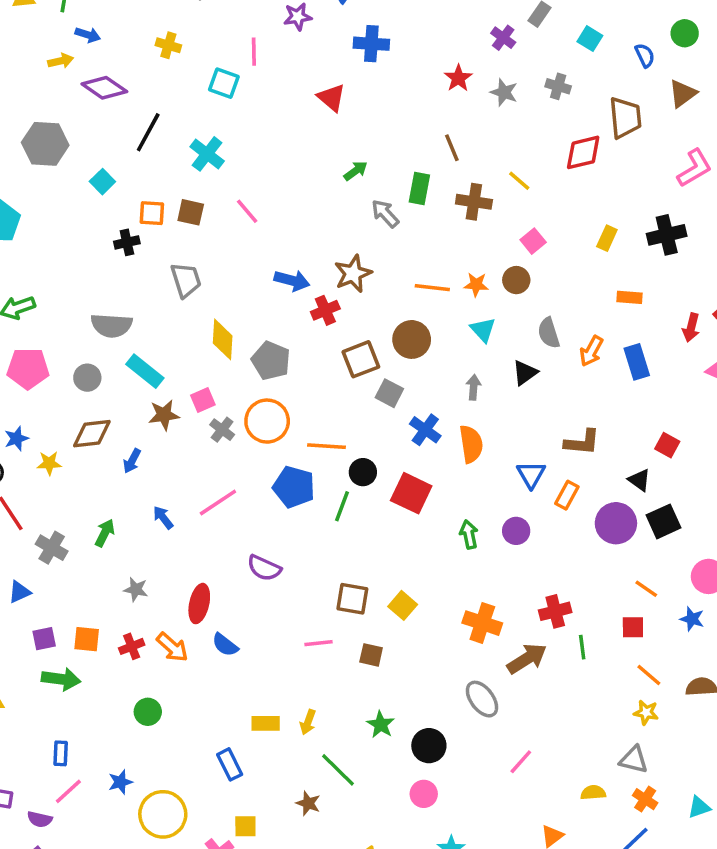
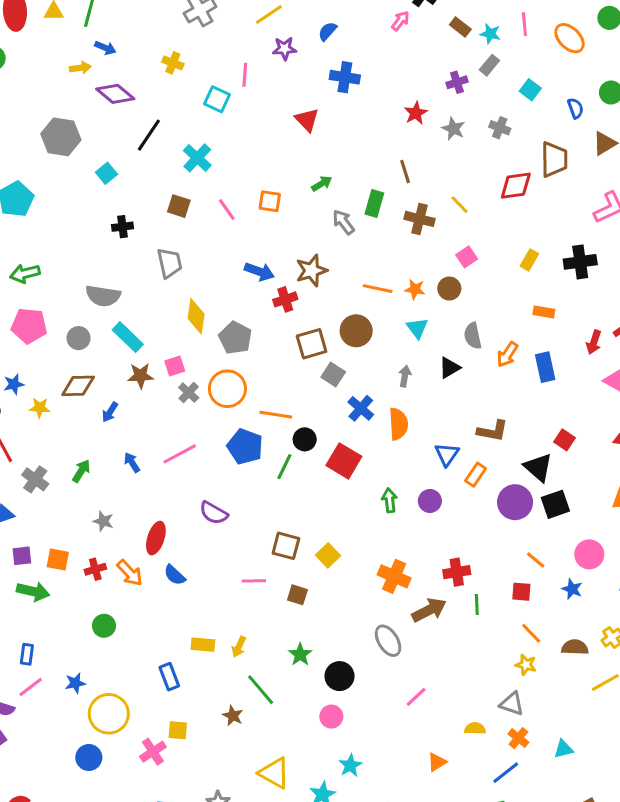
purple cross: (503, 38) -> (457, 82), turned 30
orange square: (152, 213) -> (270, 201), moved
black triangle: (639, 480) -> (538, 467), size x1.5

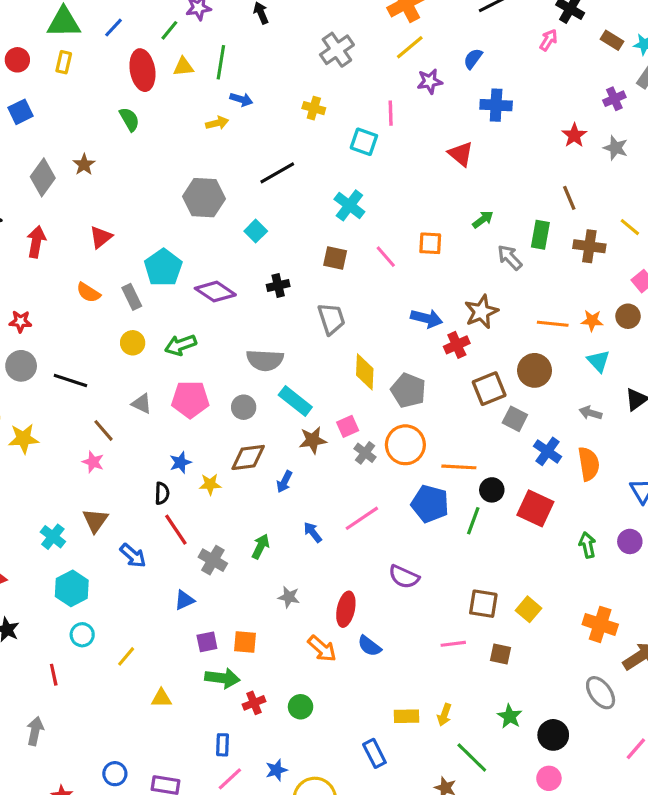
purple diamond: (115, 94) -> (215, 292), moved
black line: (149, 135) -> (277, 173), moved, turned 32
gray arrow: (405, 376) -> (590, 413), turned -78
red cross: (95, 569) -> (254, 703), moved

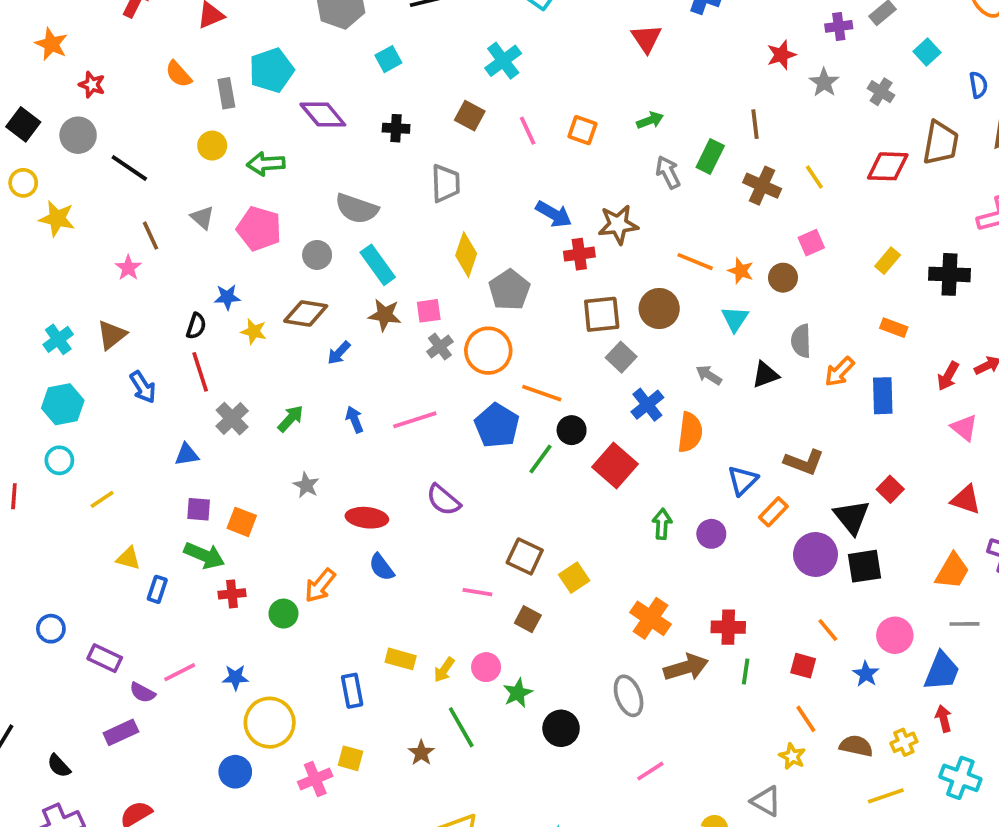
red ellipse: (346, 609) -> (367, 518), turned 68
orange arrow: (322, 649) -> (320, 586), moved, turned 72
blue rectangle: (223, 745) -> (157, 589), moved
pink circle: (549, 778) -> (486, 667), moved

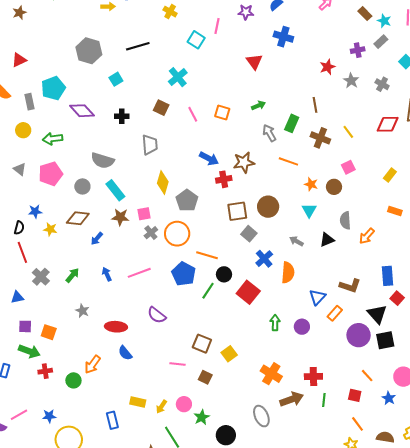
pink pentagon: (259, 229) -> (51, 174), turned -30
orange line: (695, 262) -> (288, 161), moved
blue rectangle: (883, 396) -> (388, 276), moved

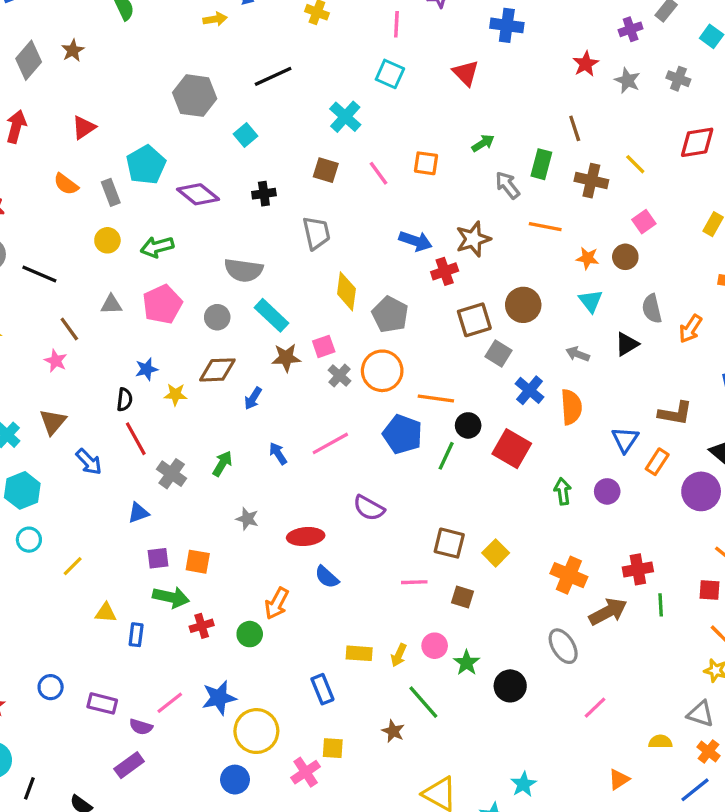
cyan square: (196, 40) -> (390, 74), moved
gray triangle: (20, 169) -> (111, 304), turned -32
blue star: (49, 416) -> (219, 698), size x1.5

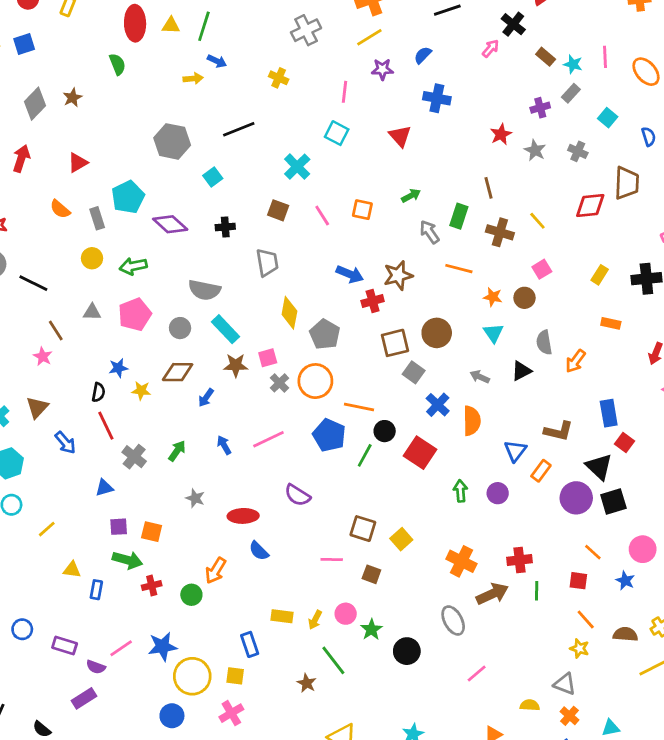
yellow square: (333, 748) -> (235, 676), moved

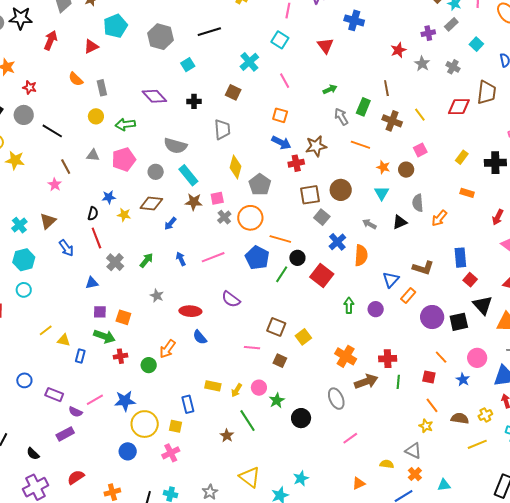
cyan pentagon: (128, 197) -> (115, 26), moved
orange square: (362, 210) -> (280, 115), moved
pink line: (322, 216) -> (285, 81), moved
black triangle: (599, 467) -> (483, 305), moved
yellow line: (47, 529) -> (46, 330), moved

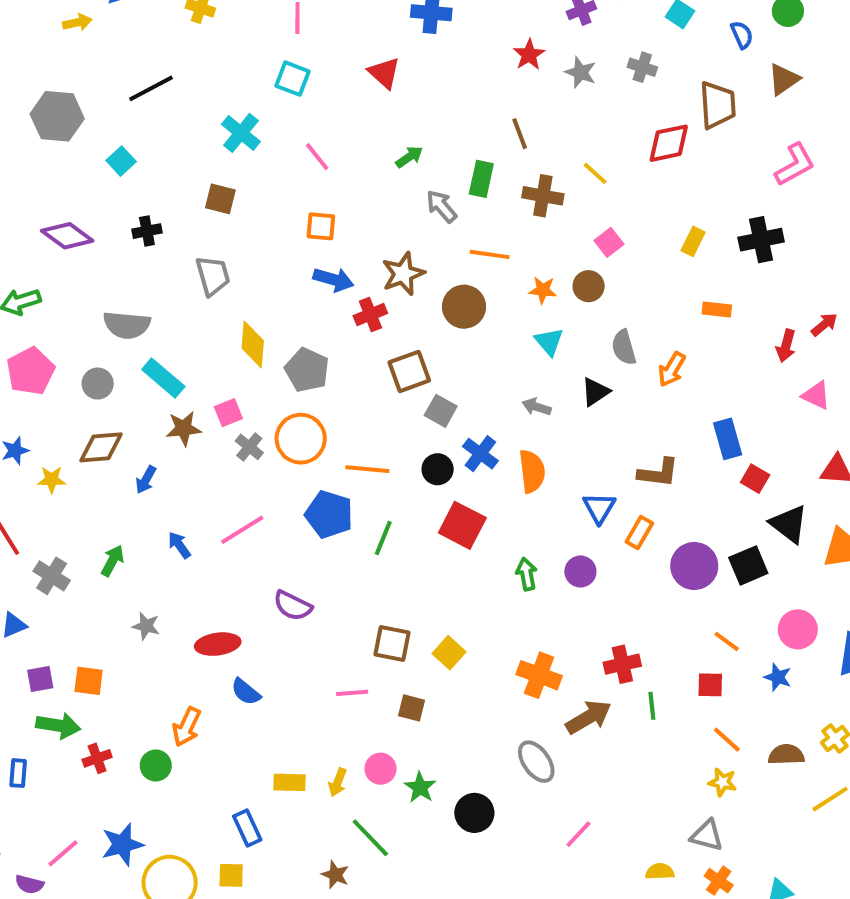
brown circle: (341, 190) -> (464, 307), moved
black circle: (297, 258) -> (438, 469), moved

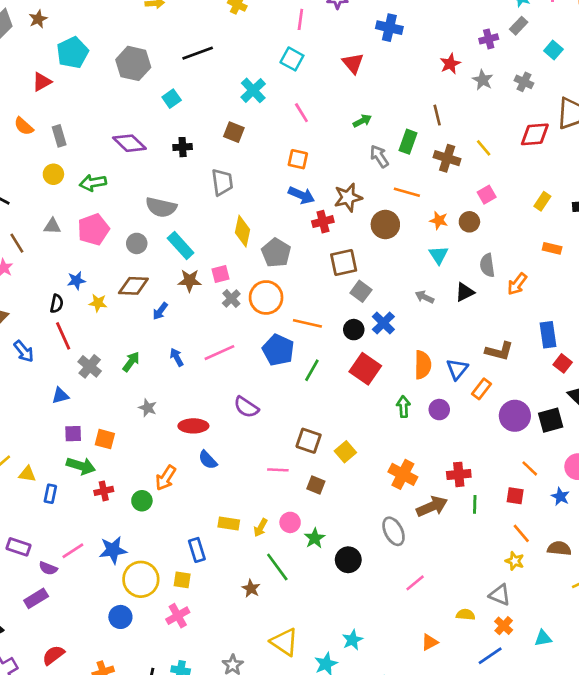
orange semicircle: (532, 471) -> (423, 365), moved

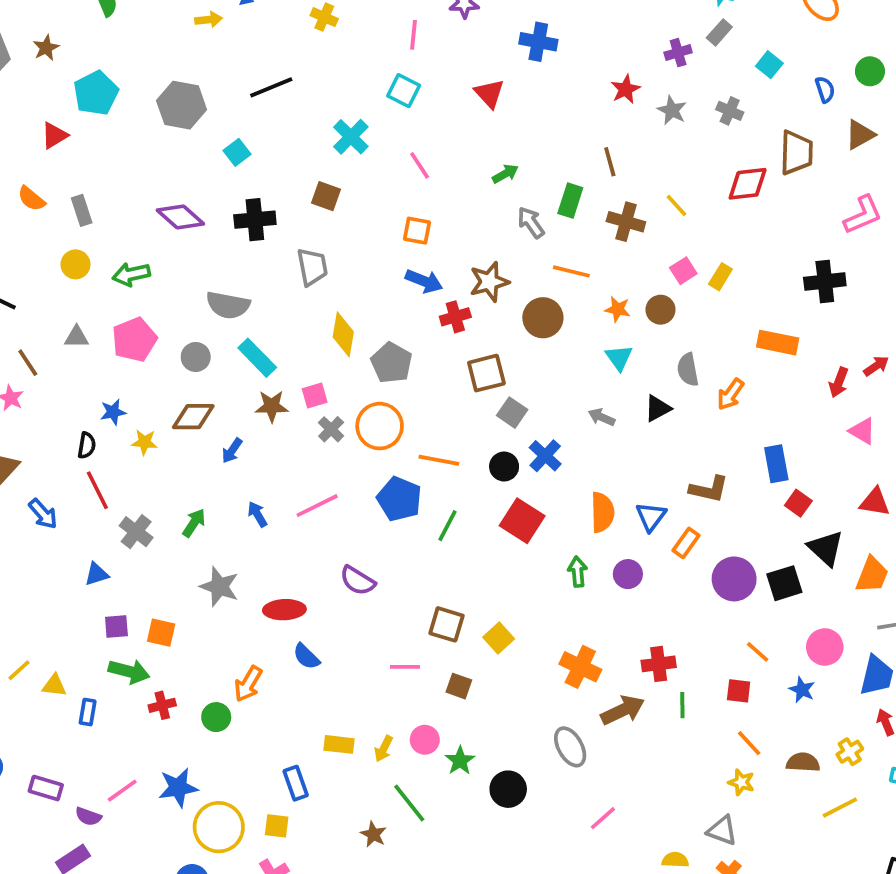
black cross: (183, 147) -> (255, 220), size x1.5
yellow rectangle: (542, 201) -> (720, 277), moved
orange rectangle: (552, 248) -> (778, 343), size x1.5
gray star: (148, 408) -> (219, 587), size x1.5

